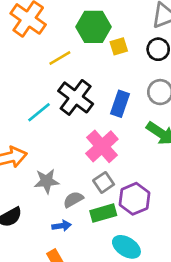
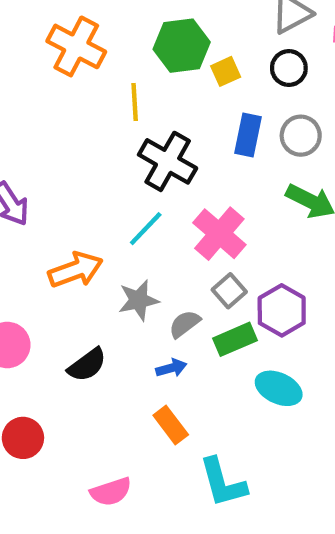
yellow line: (60, 58) -> (135, 102), turned -55
blue rectangle: (120, 104) -> (248, 135), moved
cyan line: (39, 112) -> (146, 229), moved

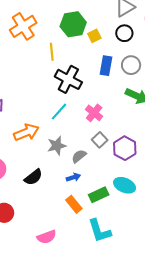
orange cross: (76, 46) -> (23, 26), turned 32
pink cross: (219, 234) -> (94, 113), size x0.7
green rectangle: (235, 339) -> (99, 195), moved

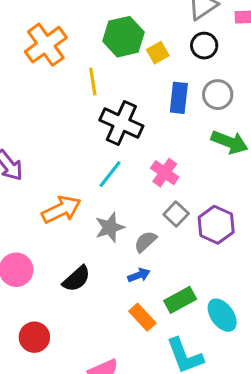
cyan ellipse: (125, 185) -> (222, 315), moved, turned 35

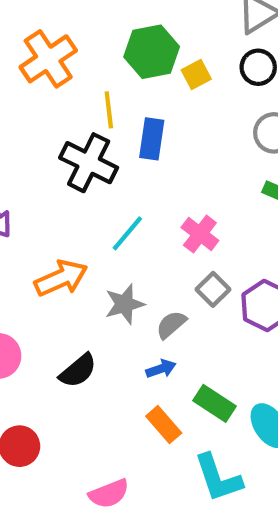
blue rectangle: (179, 98) -> (152, 139), moved
black cross: (121, 123) -> (89, 163), moved
green rectangle: (180, 300) -> (214, 403), turned 60

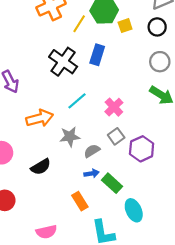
yellow line: (109, 110) -> (79, 24), moved, turned 30
blue arrow: (161, 369) -> (92, 173), moved
green rectangle: (214, 403) -> (112, 183), moved

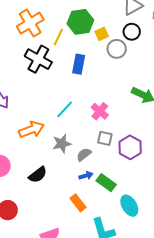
black cross: (63, 62) -> (38, 59), moved
gray circle: (160, 62) -> (117, 49), moved
gray square: (116, 136) -> (105, 138), turned -35

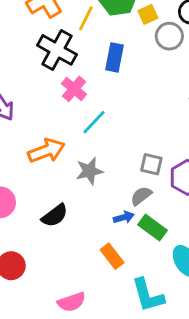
pink cross: (100, 111) -> (74, 89), moved
gray semicircle: (84, 155) -> (141, 196), moved

